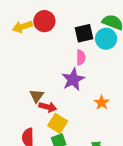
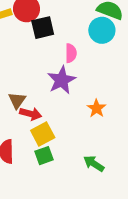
black square: (84, 33) -> (43, 28), moved
yellow square: (58, 123) -> (43, 134), turned 30

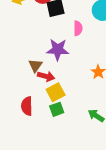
purple star: (61, 80) -> (58, 50), moved, turned 30

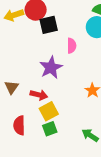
purple star: (58, 50) -> (51, 68), turned -30
brown triangle: (35, 66) -> (12, 87), moved

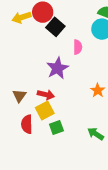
black square: (49, 25) -> (55, 27), turned -36
brown triangle: (12, 87) -> (19, 96), moved
yellow square: (49, 111) -> (45, 111), moved

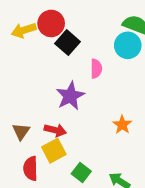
green square: (56, 127) -> (81, 173), moved, turned -32

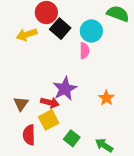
yellow arrow: (24, 30) -> (27, 34), moved
cyan circle: (128, 45) -> (91, 31), moved
purple star: (70, 96) -> (65, 89), moved

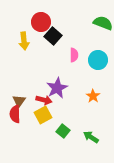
cyan circle: (91, 31) -> (98, 60), moved
yellow arrow: (27, 34) -> (24, 41), turned -78
red semicircle: (29, 135) -> (15, 114), moved

